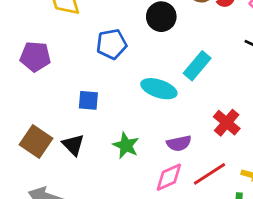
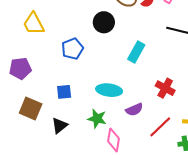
cyan ellipse: (159, 89) -> (109, 90), moved
brown square: (36, 141) -> (31, 109), moved
black triangle: (73, 145) -> (60, 126), turned 48
pink diamond: (169, 177) -> (113, 140), moved, turned -45

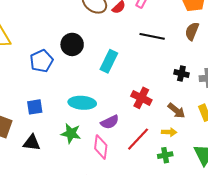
black circle: (104, 22) -> (72, 44), moved
black triangle: (60, 126) -> (32, 143), turned 48
pink diamond: (113, 140) -> (101, 147), moved

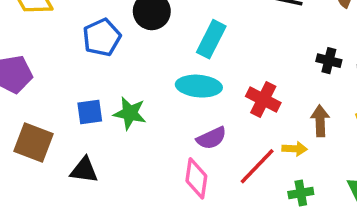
cyan ellipse: (82, 103) -> (199, 86), moved
brown arrow: (176, 111) -> (320, 121), turned -132
yellow arrow: (169, 132) -> (295, 149), moved
green star: (71, 133) -> (130, 113), moved

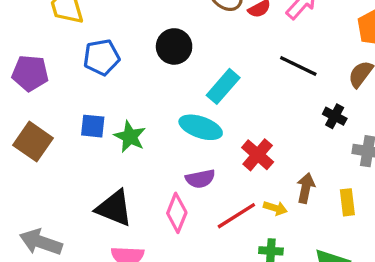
blue pentagon: (102, 37) -> (102, 57), moved
black cross: (329, 61) -> (335, 116), moved
black triangle: (84, 170) -> (114, 208), moved, size x1.4

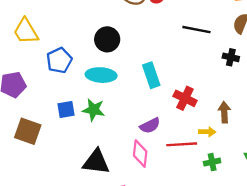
cyan rectangle: (223, 86) -> (151, 75), moved, turned -45
cyan ellipse: (201, 127) -> (101, 75), moved
red line: (236, 216) -> (182, 144), turned 44

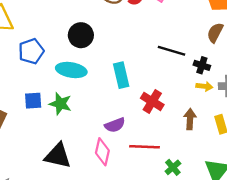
black line: (196, 30) -> (171, 51), moved
yellow arrow: (207, 132) -> (204, 86), moved
green cross: (212, 162) -> (173, 167), turned -35

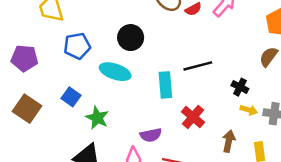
black line: (171, 51) -> (198, 66), moved, turned -40
black cross: (202, 65) -> (240, 87), moved
blue square: (33, 101) -> (71, 97), turned 30
green star: (60, 104) -> (97, 118), moved

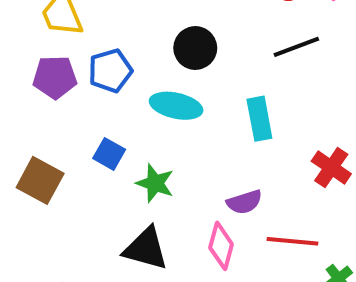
purple pentagon: (24, 58) -> (55, 77), moved
black line: (198, 66) -> (296, 47), moved
red cross: (193, 117) -> (331, 167), moved

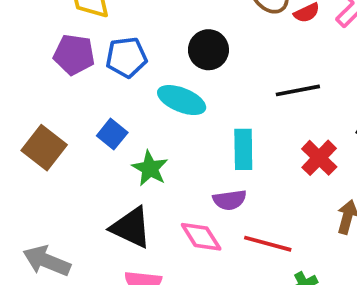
black line: (296, 47) -> (298, 90), moved
cyan rectangle: (259, 119) -> (243, 149), moved
red cross: (331, 167) -> (319, 158), moved
pink diamond: (221, 246) -> (201, 237), turned -57

